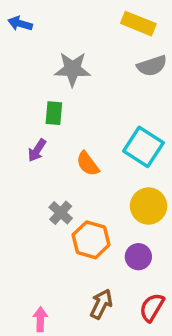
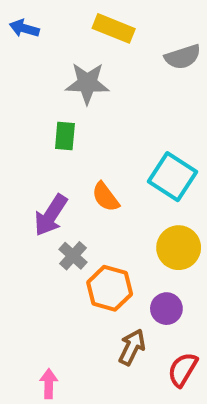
yellow rectangle: (138, 24) -> (114, 28), moved
gray semicircle: (152, 66) -> (183, 57), moved
purple arrow: (37, 150) -> (51, 215), moved, size x1.5
brown arrow: (101, 304) -> (132, 347), moved

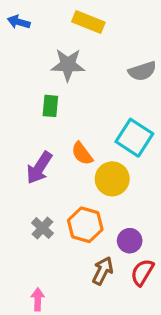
gray semicircle: (183, 57) -> (142, 71), moved
yellow circle: (179, 248) -> (112, 179), moved
gray cross: (73, 256) -> (42, 228), moved
red semicircle: (183, 369) -> (142, 272), moved

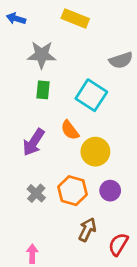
gray star: (68, 65) -> (42, 55), moved
cyan square: (134, 138) -> (91, 95), moved
purple circle: (130, 241) -> (110, 191), moved
red semicircle: (142, 272) -> (118, 244), moved

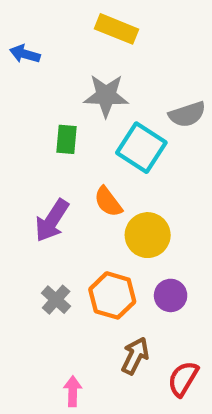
blue arrow: (16, 19) -> (25, 54), moved
gray star: (42, 55) -> (106, 96), moved
gray semicircle: (121, 60) -> (187, 114), moved
pink arrow: (32, 254) -> (73, 391), moved

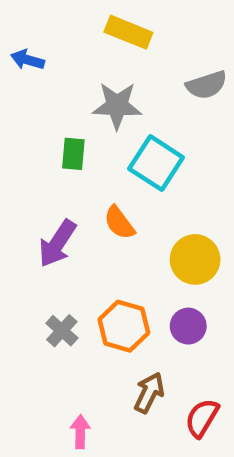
gray semicircle: (187, 114) -> (207, 85), moved
yellow circle: (148, 235) -> (195, 259), moved

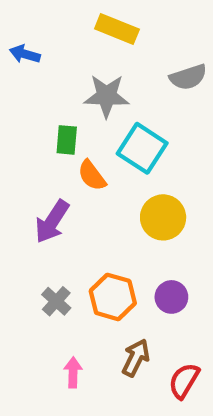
orange semicircle: (119, 223) -> (92, 176), moved
yellow circle: (195, 259) -> (163, 217), moved
pink arrow: (80, 432) -> (73, 372), moved

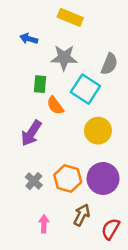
blue arrow: (25, 54) -> (29, 39), moved
gray semicircle: (188, 77) -> (109, 64), moved, turned -50
purple circle: (171, 297) -> (103, 178), size x1.6

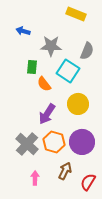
yellow rectangle: (70, 17) -> (76, 14), moved
purple arrow: (31, 133) -> (47, 114), moved
gray cross: (34, 181) -> (27, 144), size x1.6

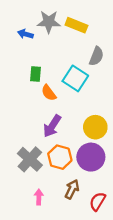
yellow rectangle: (76, 14) -> (76, 25), moved
gray star: (51, 46) -> (49, 22), moved
yellow circle: (78, 104) -> (95, 127), moved

